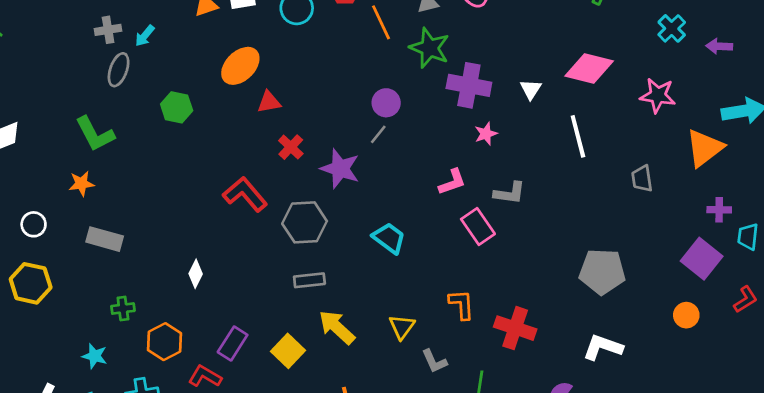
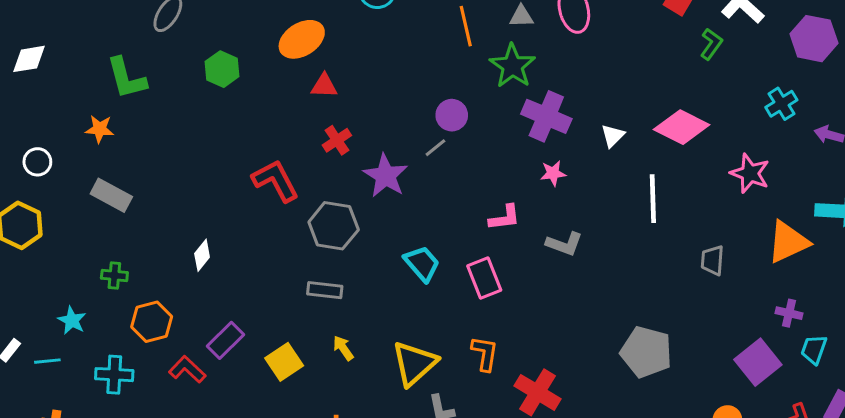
pink rectangle: (478, 226) -> (484, 278), moved
yellow arrow: (337, 327) -> (343, 348), size x0.6
yellow triangle: (402, 327) -> (414, 363), size x1.6

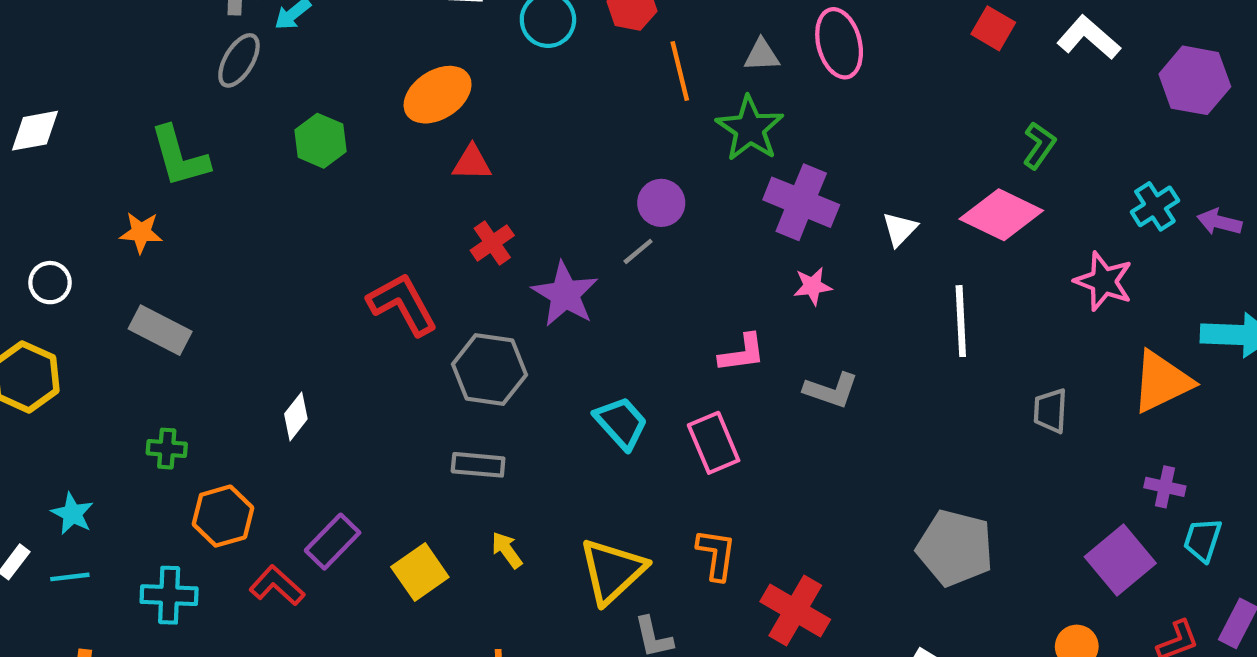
green L-shape: (711, 44) -> (1039, 145), moved
cyan cross: (781, 104) -> (1155, 206), moved
cyan star: (72, 320) -> (72, 514), moved

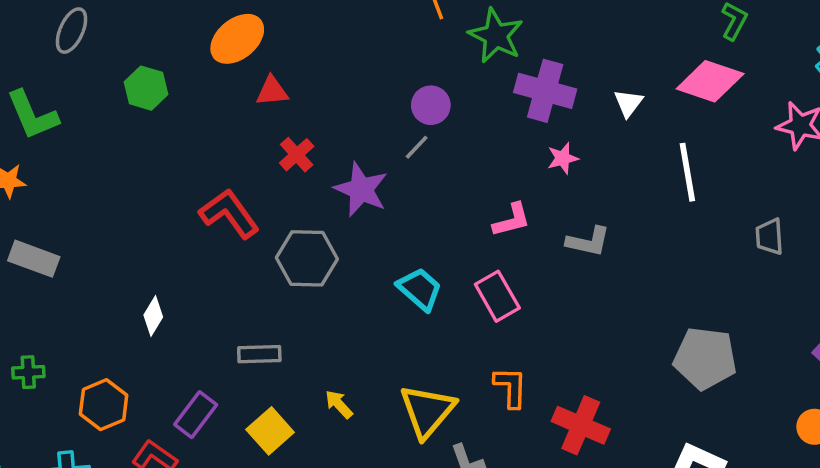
green cross: (167, 449) -> (28, 372), moved
gray rectangle: (478, 465) -> (259, 354), moved

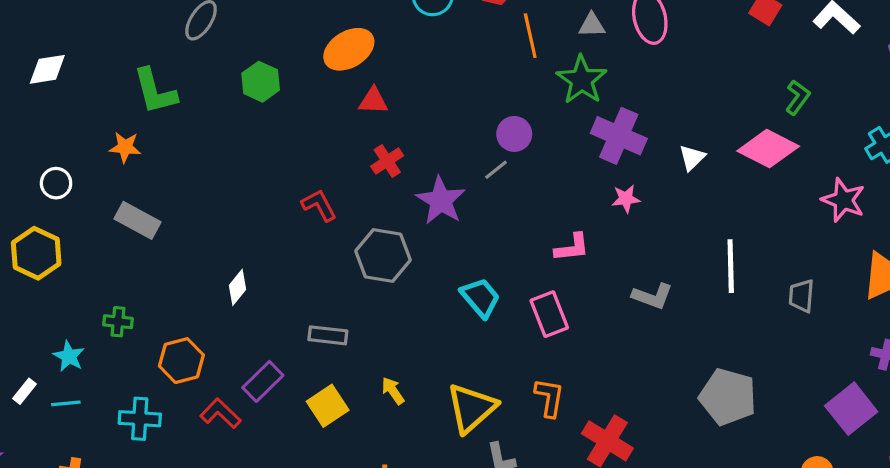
white line: (687, 172) -> (731, 266), moved
red L-shape: (229, 214) -> (319, 205), size x0.7
gray L-shape: (588, 242) -> (652, 296), moved

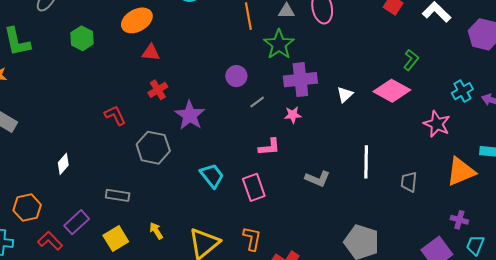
purple cross: (619, 136) -> (300, 80), turned -32
gray line: (496, 170) -> (257, 102), moved
pink star: (626, 199) -> (293, 115), moved

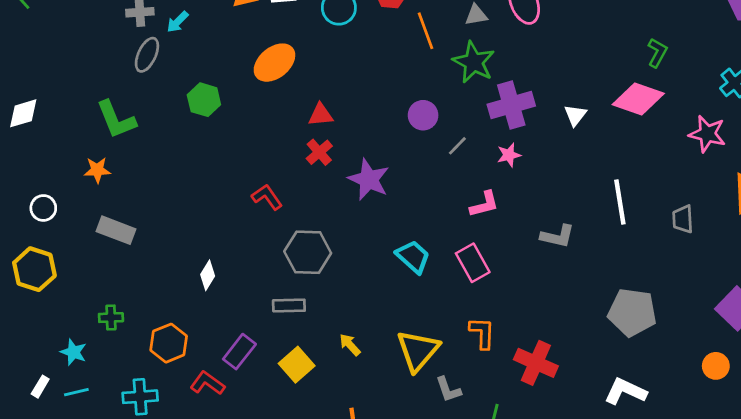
red triangle: (151, 53) -> (321, 115), moved
gray hexagon: (153, 148) -> (308, 252), moved

